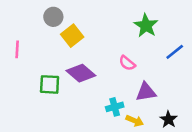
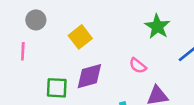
gray circle: (53, 17) -> (36, 20), moved
purple diamond: (81, 73) -> (89, 76), turned -56

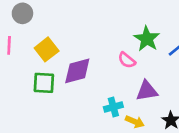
green star: (157, 26) -> (147, 39), moved
yellow square: (80, 37) -> (47, 49), moved

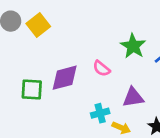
yellow square: (47, 49) -> (38, 25), moved
pink semicircle: (127, 60) -> (101, 68), moved

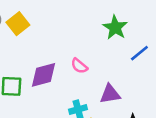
green star: (133, 46) -> (115, 27), moved

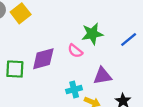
green star: (115, 27) -> (92, 34), moved, turned 30

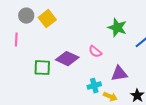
green star: (92, 34) -> (117, 28), moved, turned 30
purple diamond: (43, 59) -> (67, 59), turned 40

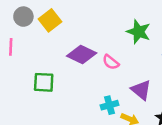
purple diamond: (67, 59) -> (82, 55), moved
purple triangle: (119, 74) -> (141, 90), turned 48

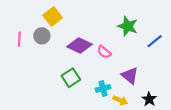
gray circle: (23, 17) -> (42, 36), moved
green square: (44, 82) -> (71, 78), moved, turned -36

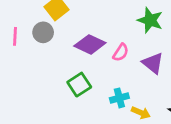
pink semicircle: (104, 52) -> (121, 52), turned -96
purple triangle: (130, 76) -> (153, 63), moved

